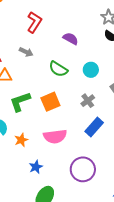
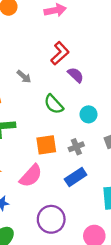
red L-shape: (34, 22) -> (60, 53), moved
orange square: (50, 102) -> (46, 145), moved
pink semicircle: (55, 136) -> (31, 176), turned -55

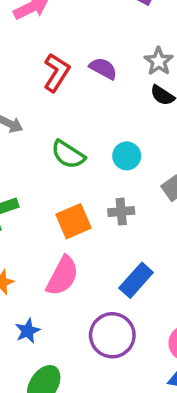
purple semicircle: (76, 75) -> (103, 68), moved
gray cross: (76, 147) -> (121, 212), turned 32
blue rectangle: (76, 177) -> (136, 280), moved

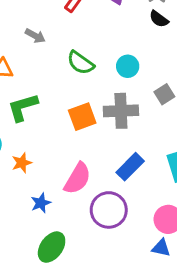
gray cross: (121, 212) -> (121, 111), size x1.6
pink semicircle: (62, 276) -> (77, 178), moved

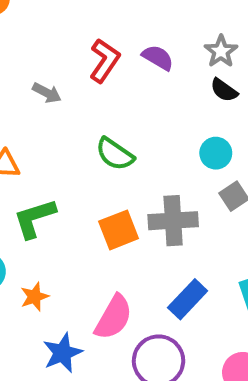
gray arrow: (35, 36) -> (47, 93), moved
cyan circle: (128, 66) -> (216, 153), moved
blue star: (41, 203) -> (63, 353), size x1.4

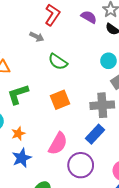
purple semicircle: (158, 58) -> (89, 17), moved
gray arrow: (47, 93) -> (37, 37), moved
gray cross: (173, 221) -> (102, 105), moved
blue star: (63, 353) -> (22, 158), moved

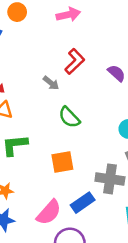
blue rectangle: (95, 134) -> (83, 203), moved

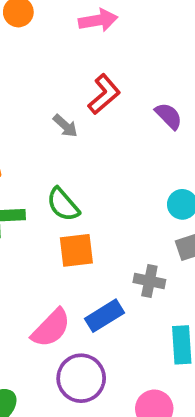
green semicircle: (69, 117) -> (63, 204), moved
gray cross: (110, 179) -> (149, 281), size x0.7

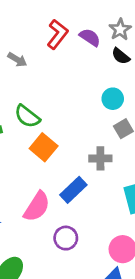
red L-shape: (104, 94) -> (57, 34), moved
orange square: (76, 250) -> (44, 147), turned -32
purple circle: (81, 378) -> (66, 238), size x0.7

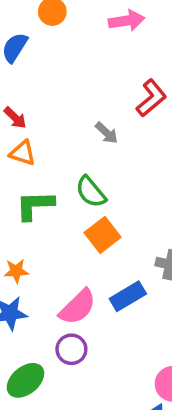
gray arrow: (17, 60) -> (107, 133), moved
purple circle: (66, 238) -> (71, 349), moved

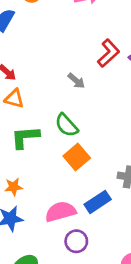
pink semicircle: (78, 307) -> (61, 212), turned -148
purple circle: (71, 349) -> (76, 241), moved

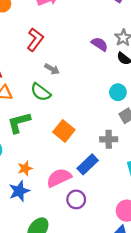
red L-shape: (108, 53) -> (35, 40), moved
green semicircle: (66, 125) -> (41, 92), moved
orange star: (14, 187) -> (25, 168), moved

